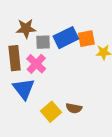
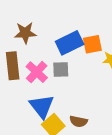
gray square: (43, 42) -> (61, 70), moved
blue triangle: (24, 89) -> (42, 106), moved

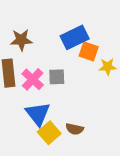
blue rectangle: (70, 43) -> (75, 37), moved
orange square: (92, 44) -> (89, 51), turned 30

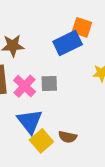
orange square: (89, 51) -> (82, 27), moved

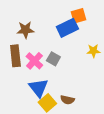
orange square: (82, 27) -> (78, 16), turned -35
gray square: (49, 83) -> (53, 59), turned 32

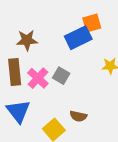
blue triangle: (38, 88) -> (18, 111), moved
brown semicircle: (67, 100) -> (78, 116), moved

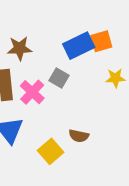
orange square: (92, 23) -> (101, 41), moved
gray square: (61, 76) -> (59, 78), moved

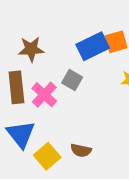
brown semicircle: (79, 136) -> (81, 150), moved
yellow square: (51, 151) -> (47, 156), moved

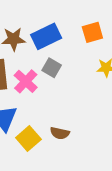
blue rectangle: (93, 46) -> (46, 36), moved

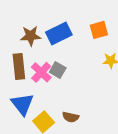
gray square: (52, 68) -> (58, 70), moved

